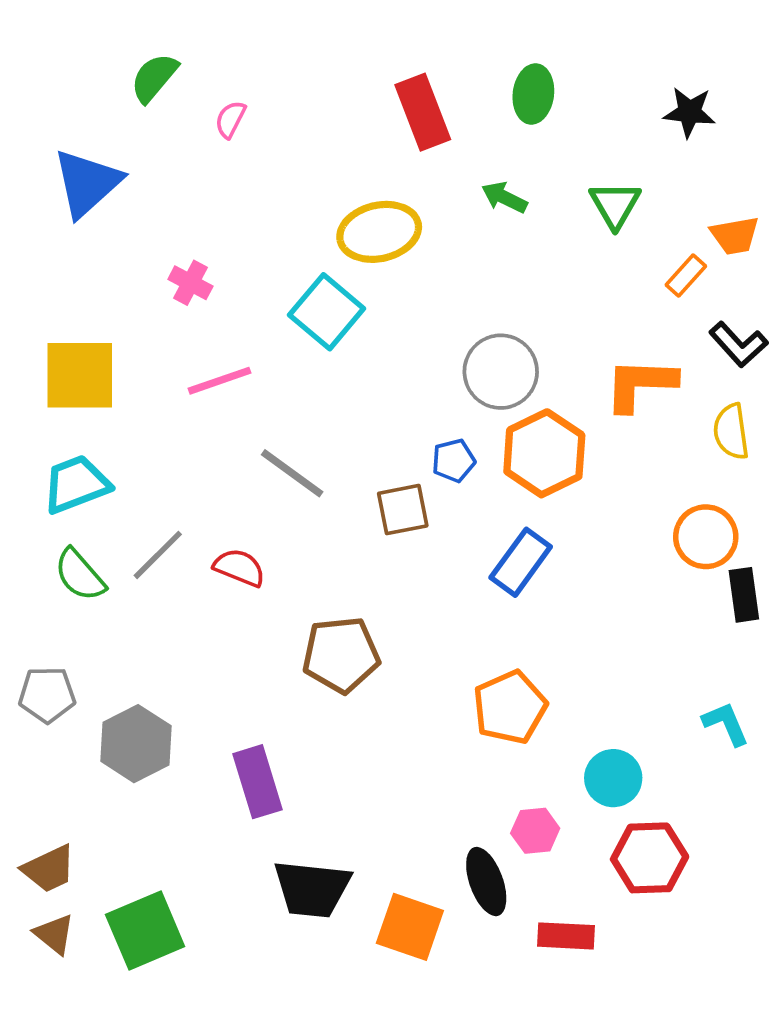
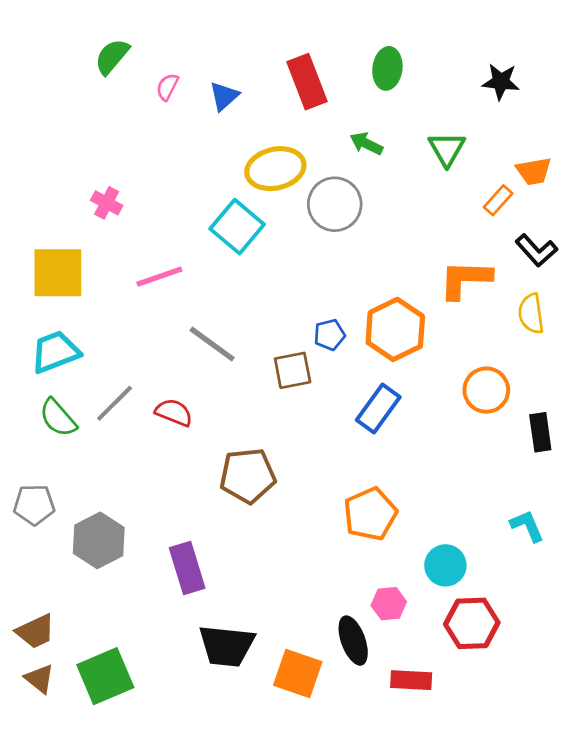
blue triangle: (87, 183) -> (224, 96), moved, size x0.6
pink cross: (190, 283) -> (107, 203), moved
gray circle: (501, 372) -> (335, 204), moved
orange circle: (706, 537) -> (486, 390), moved

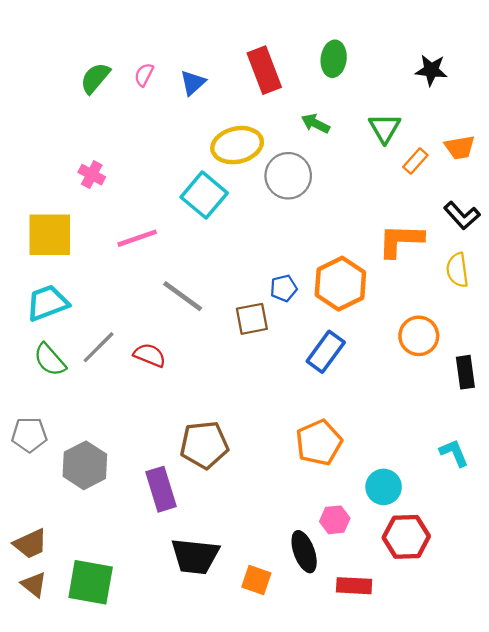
green semicircle: (112, 57) -> (95, 78), moved
orange rectangle: (498, 200) -> (415, 161), moved
brown pentagon: (248, 476) -> (204, 445), moved
orange square: (298, 673) -> (256, 580), size x0.7
green square: (105, 676) -> (91, 582), turned 33

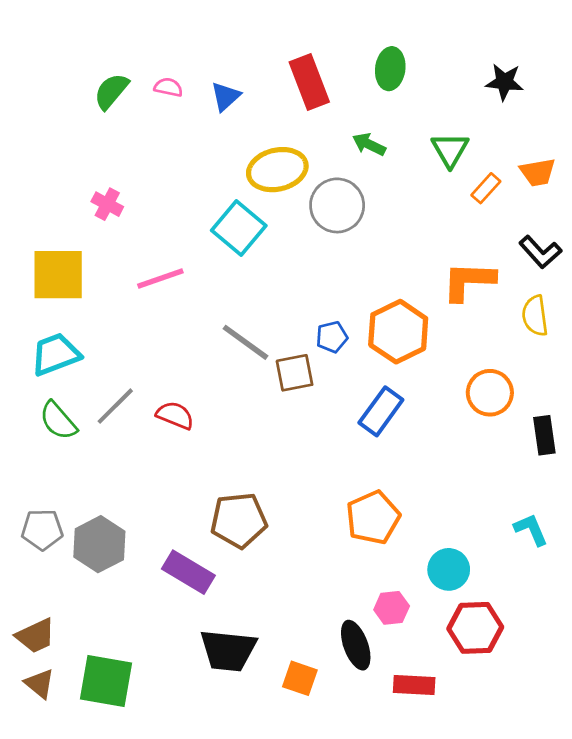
pink semicircle: (144, 75) -> (168, 87), turned 75
gray line: (183, 296) -> (245, 342), moved
gray pentagon: (29, 435) -> (42, 530), moved
purple rectangle: (161, 489) -> (188, 572), turned -42

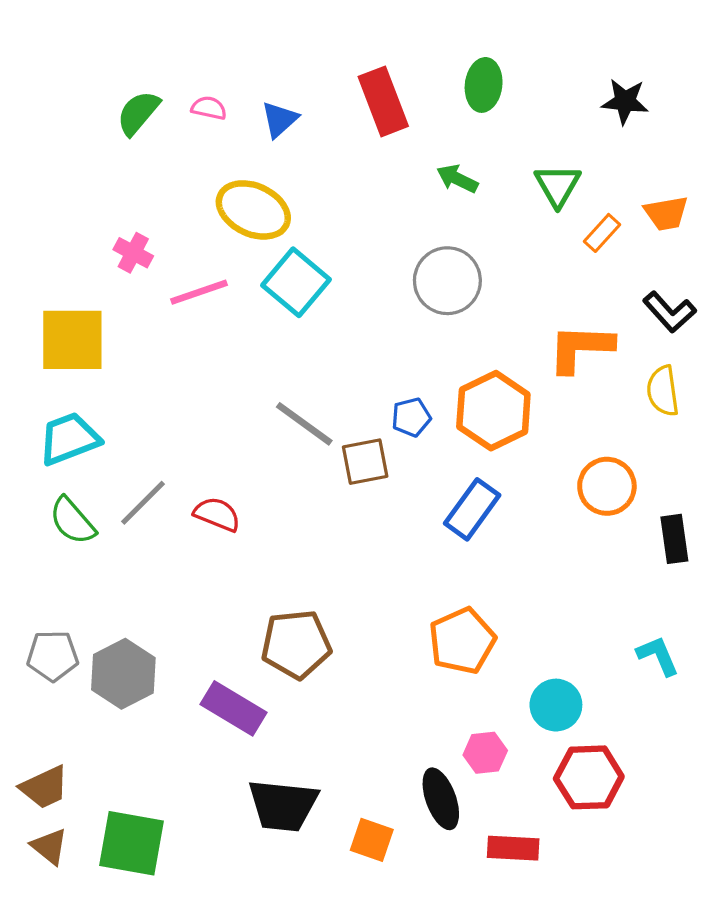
yellow ellipse: (277, 170) -> (253, 210), moved, turned 38
gray circle: (337, 205) -> (447, 281), moved
pink line: (160, 279) -> (199, 292), moved

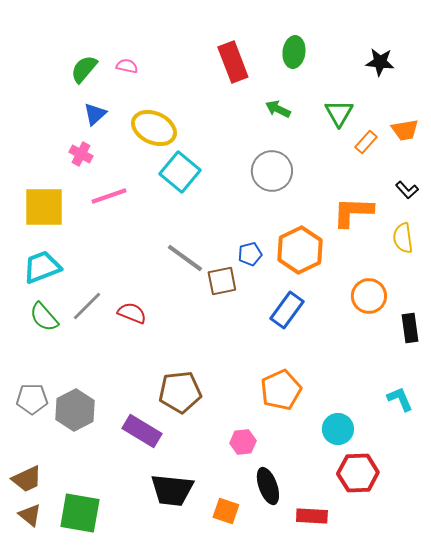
blue triangle: (280, 119) -> (95, 114), moved
pink line: (199, 292) -> (109, 196), moved
black L-shape: (669, 312) -> (407, 190), size x0.7
pink hexagon: (485, 753) -> (243, 442), moved

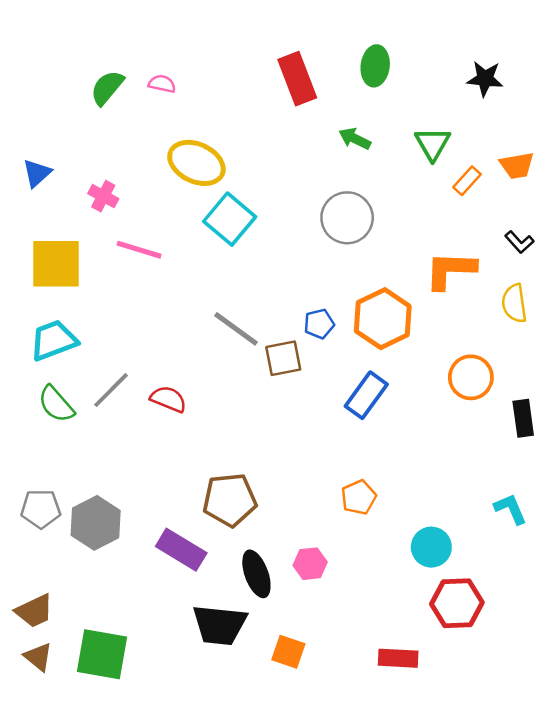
blue triangle: (95, 114) -> (37, 173), moved
pink line: (109, 196) -> (139, 250), turned 36
orange pentagon: (281, 390) -> (359, 497), size x0.7
black ellipse: (268, 486) -> (256, 574), moved

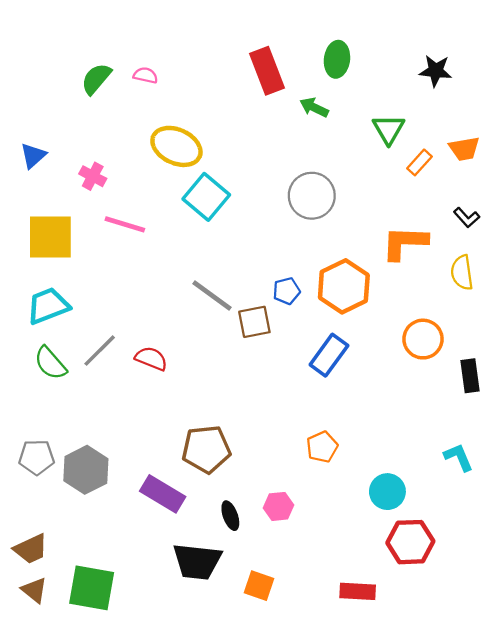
green arrow: (355, 139) -> (314, 107), moved
black ellipse: (256, 574) -> (230, 516), size x0.7

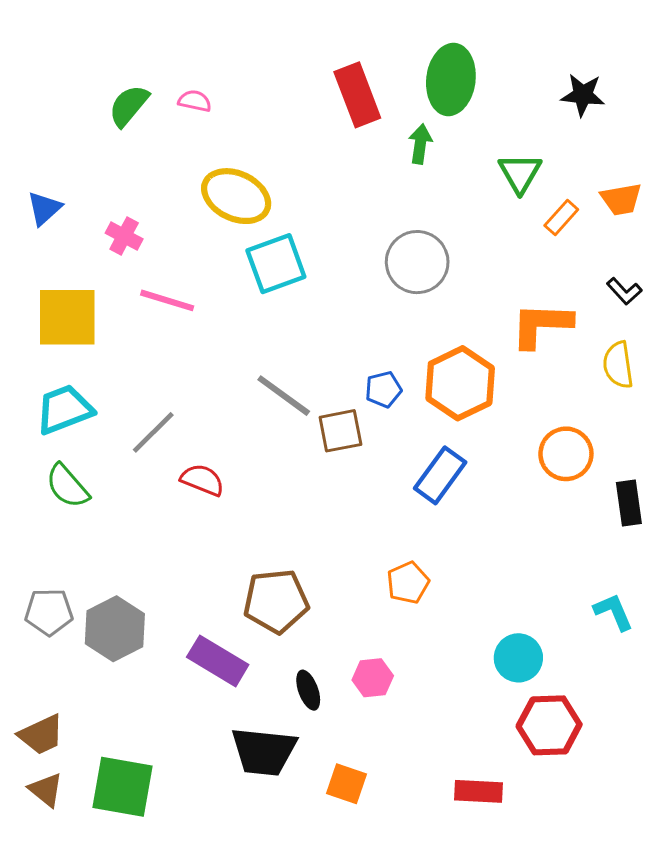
green ellipse: (337, 59) -> (451, 80), size x1.4
green arrow: (314, 107) -> (420, 144), turned 72
cyan square: (206, 197) -> (276, 264), turned 30
gray line: (100, 351) -> (153, 432), moved
orange pentagon: (322, 447) -> (408, 583), moved

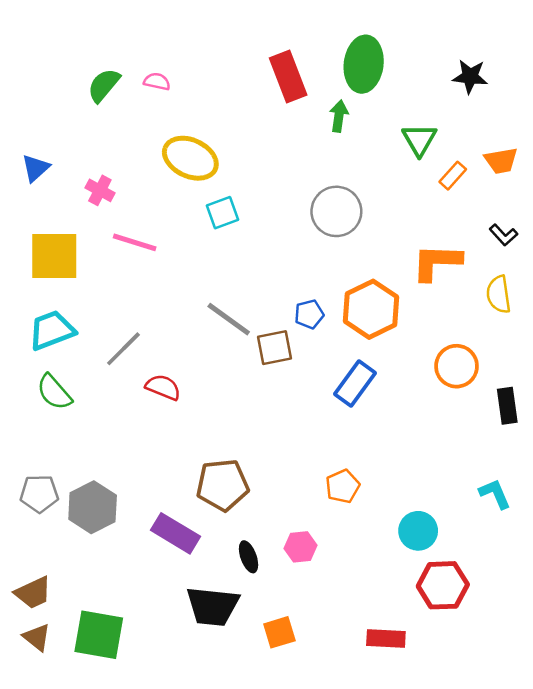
cyan square: (276, 264) -> (223, 213), size x0.7
orange pentagon: (408, 583) -> (343, 486), moved
orange square: (347, 784) -> (279, 632), turned -36

